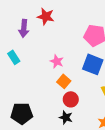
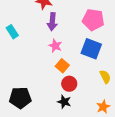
purple arrow: (24, 28) -> (52, 22), moved
cyan rectangle: (14, 57) -> (12, 32), moved

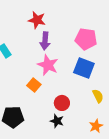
pink star: (55, 46) -> (48, 65), size x1.5
orange square: (62, 66) -> (34, 85), moved

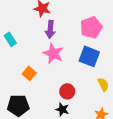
pink pentagon: (86, 39) -> (91, 27), turned -30
orange square: (34, 85) -> (29, 73), moved

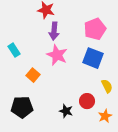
cyan rectangle: (10, 39) -> (14, 50), moved
red circle: (67, 91) -> (87, 101), moved

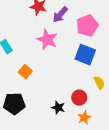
purple arrow: (54, 31) -> (60, 15), moved, turned 36
pink star: (57, 55) -> (47, 40), moved
orange star: (105, 116) -> (84, 118), moved

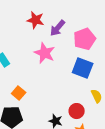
orange square: (25, 72) -> (19, 93), moved

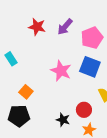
red star: (36, 20) -> (37, 27), moved
pink star: (45, 53) -> (61, 71), moved

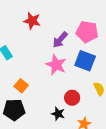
purple arrow: (65, 27) -> (60, 40), moved
pink pentagon: (92, 38) -> (87, 32), turned 30
red circle: (84, 110) -> (72, 98), moved

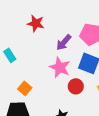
red circle: (72, 98) -> (76, 86), moved

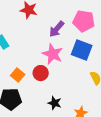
red circle: (76, 86) -> (41, 73), moved

